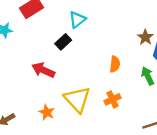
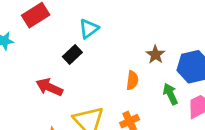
brown star: (145, 37) -> (155, 55), moved

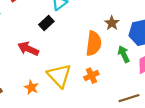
orange semicircle: (132, 80) -> (94, 43), size x1.6

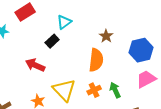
brown star: (112, 23) -> (106, 36), moved
green arrow: (124, 54) -> (115, 90), moved

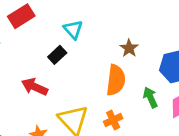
cyan triangle: (64, 22) -> (73, 30), turned -35
green arrow: (115, 90) -> (150, 97), moved

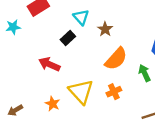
brown star: (129, 48) -> (105, 29), moved
orange semicircle: (116, 80) -> (116, 59), turned 35

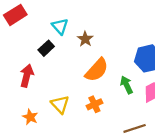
red arrow: (49, 64) -> (27, 76), turned 80
yellow triangle: (81, 92) -> (60, 104), size x0.7

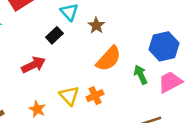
red arrow: (27, 76) -> (34, 65), turned 50
orange cross: (94, 104) -> (95, 96), moved

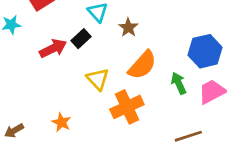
red arrow: (34, 65) -> (53, 48), moved
yellow triangle: (69, 96) -> (98, 79), moved
orange cross: (95, 96) -> (127, 107), size x1.6

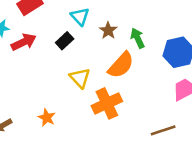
red arrow: (53, 48) -> (24, 42), moved
green arrow: (179, 83) -> (138, 38), moved

